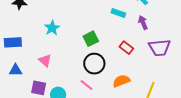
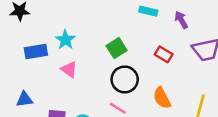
blue rectangle: (13, 42) -> (36, 52), moved
pink triangle: (45, 60) -> (69, 69), moved
orange semicircle: (121, 81) -> (162, 98), turned -90

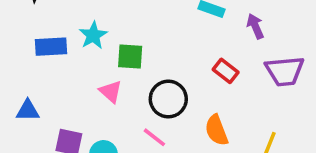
green square: (117, 48) -> (130, 56), moved, turned 30
pink triangle: (69, 69) -> (111, 91), moved

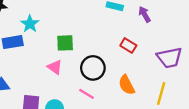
cyan star: (93, 35) -> (30, 24), moved
purple trapezoid: (285, 71) -> (170, 58), moved

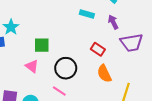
purple trapezoid: (170, 58) -> (132, 43), moved
orange semicircle: (127, 85) -> (104, 74), moved

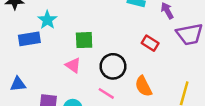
orange semicircle: (104, 74) -> (143, 86), moved

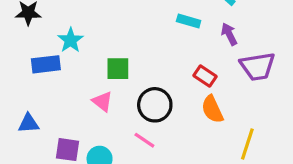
orange semicircle: (143, 86) -> (212, 109), moved

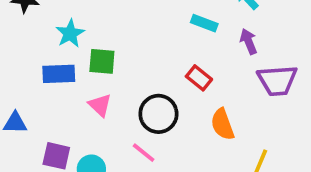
blue rectangle: (46, 64) -> (59, 74), moved
green square: (118, 69) -> (102, 61), moved
red rectangle: (205, 76) -> (199, 78), moved

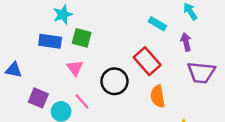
red rectangle: (199, 78) -> (147, 61), size x1.5
pink line: (144, 153) -> (82, 101), moved

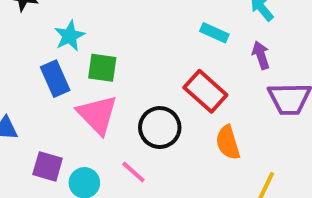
blue rectangle: (50, 41) -> (55, 79), turned 65
pink triangle: (75, 68) -> (97, 115), size x1.6
pink line: (82, 101) -> (133, 172), moved

